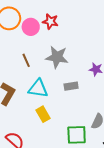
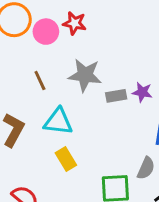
gray rectangle: (71, 86) -> (116, 96), moved

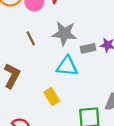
cyan triangle: (58, 122) -> (67, 66), moved

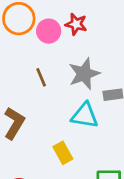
gray star: (64, 33) -> (84, 74), turned -30

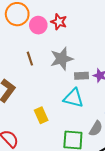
cyan triangle: (85, 116) -> (73, 98), moved

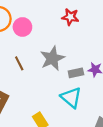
red star: (59, 22) -> (70, 17), moved
cyan triangle: (73, 98) -> (71, 97), turned 35

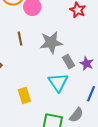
gray rectangle: (76, 73) -> (69, 62), turned 56

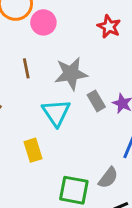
cyan triangle: (58, 82) -> (56, 113), moved

